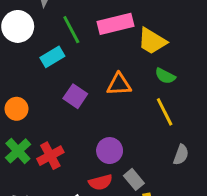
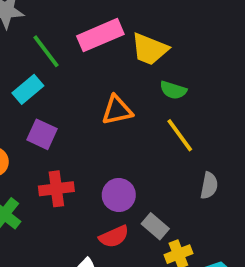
purple square: (75, 96) -> (42, 134), moved
red cross: (50, 156) -> (56, 189), moved, turned 30

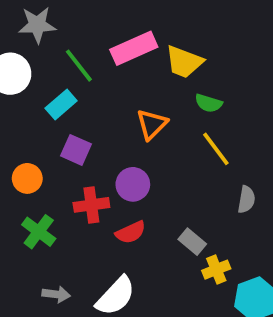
orange triangle: (117, 110) -> (152, 124), turned -32
purple circle: (119, 195) -> (133, 184), moved
red semicircle: (114, 237) -> (131, 232), moved

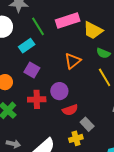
red semicircle: (131, 232) -> (70, 110), moved
yellow cross: (216, 270) -> (76, 138), moved

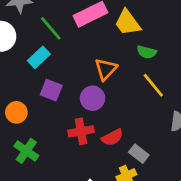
yellow trapezoid: (93, 30) -> (128, 23), turned 35
purple circle: (59, 91) -> (93, 98), moved
red cross: (37, 99) -> (81, 131), moved

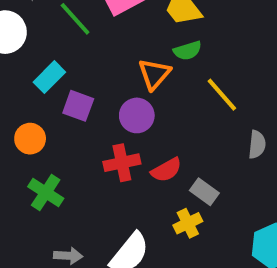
green semicircle: (147, 52) -> (188, 51), moved, turned -30
cyan rectangle: (39, 57) -> (49, 77), moved

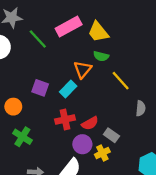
green semicircle: (188, 51) -> (101, 56), turned 32
cyan rectangle: (49, 77) -> (68, 89), moved
purple circle: (137, 115) -> (82, 144), moved

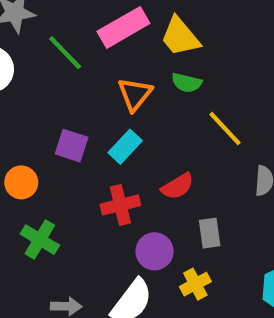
orange triangle: (83, 69) -> (135, 94), moved
red semicircle: (90, 123) -> (177, 186), moved
gray rectangle: (111, 135) -> (210, 233), turned 48
yellow cross: (102, 153) -> (195, 284), moved

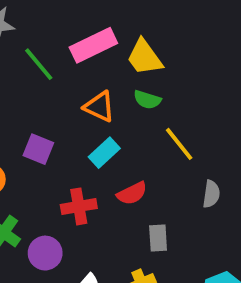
orange triangle: (135, 94) -> (99, 107), turned -48
cyan rectangle: (125, 147) -> (104, 153), moved
purple circle: (155, 251) -> (45, 253), moved

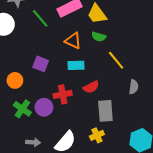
cyan rectangle: (104, 153) -> (76, 65), turned 42
gray rectangle: (158, 238) -> (105, 111), size x1.5
purple circle: (45, 253) -> (44, 107), moved

